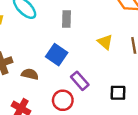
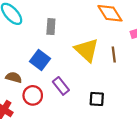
yellow triangle: (105, 42) -> (87, 50), size x1.6
red circle: (63, 100) -> (33, 95), moved

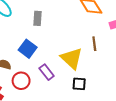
yellow triangle: (87, 50) -> (72, 58), moved

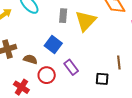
brown line: (94, 44) -> (119, 63), moved
yellow triangle: (72, 58) -> (86, 21), moved, turned 30

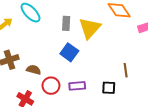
blue square: (53, 44) -> (69, 52), moved
purple rectangle: (71, 67) -> (77, 86), moved, turned -56

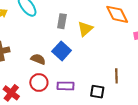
yellow triangle: (90, 28) -> (85, 29), size x0.7
brown semicircle: (34, 70) -> (38, 59), moved

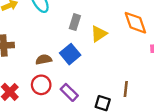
brown semicircle: (38, 59) -> (44, 60), turned -40
purple rectangle: (65, 86) -> (69, 92), turned 35

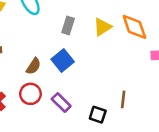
yellow triangle: (99, 34) -> (102, 27), moved
brown semicircle: (44, 60) -> (34, 66), turned 133

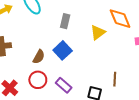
yellow triangle: (102, 27) -> (98, 32), moved

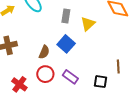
yellow triangle: (98, 32) -> (88, 24), moved

